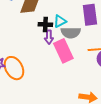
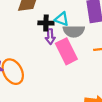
cyan triangle: (60, 21) -> (62, 19), turned 48

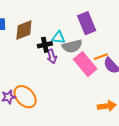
pink rectangle: (66, 51) -> (85, 64), moved

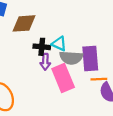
purple rectangle: (87, 23) -> (90, 58), moved
pink rectangle: (85, 64) -> (63, 78), moved

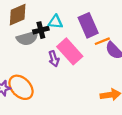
gray semicircle: (71, 58) -> (27, 38), moved
purple arrow: (45, 62) -> (54, 59), moved

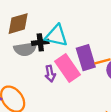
cyan triangle: (55, 22) -> (56, 36), size x1.5
purple rectangle: (88, 25) -> (86, 58), moved

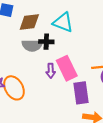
cyan triangle: (56, 36) -> (63, 22), moved
purple rectangle: (86, 58) -> (81, 93), moved

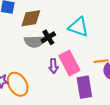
cyan triangle: (63, 22) -> (78, 27), moved
black cross: (46, 42) -> (48, 37), turned -32

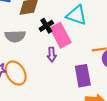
gray semicircle: (34, 42) -> (15, 36), moved
pink rectangle: (69, 63) -> (60, 35), moved

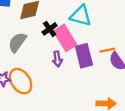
gray semicircle: (15, 36) -> (17, 42), turned 132
purple rectangle: (83, 76) -> (84, 56), moved

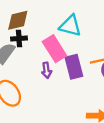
black cross: (50, 29) -> (19, 38), moved, turned 32

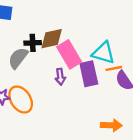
brown diamond: (18, 20) -> (52, 39), moved
cyan triangle: (70, 26) -> (103, 53), moved

